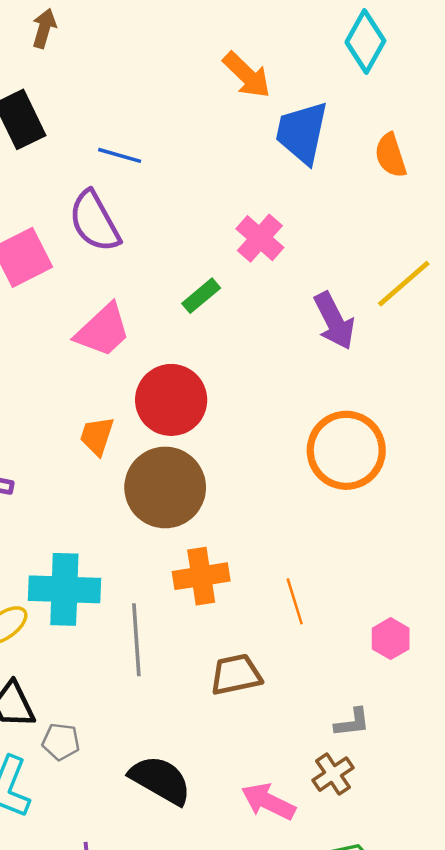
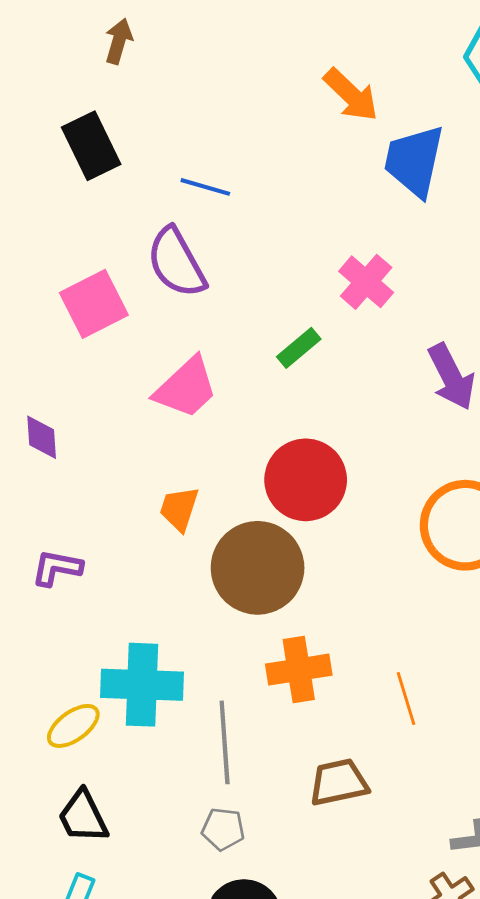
red circle: (171, 400) -> (306, 480), moved
gray pentagon: (61, 742) -> (223, 829), moved

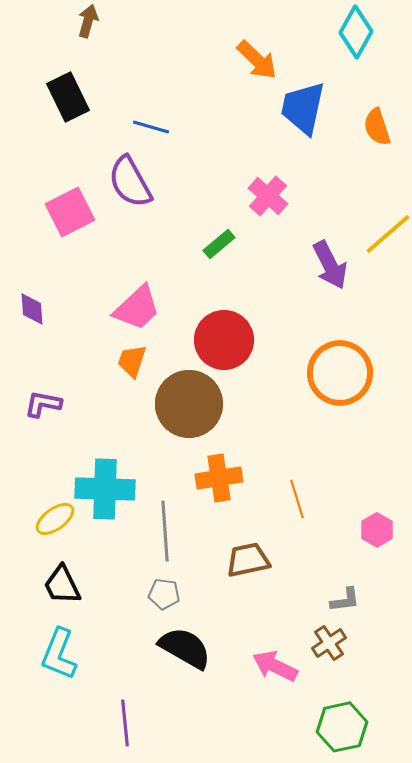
pink trapezoid: (186, 388) -> (137, 308), moved

